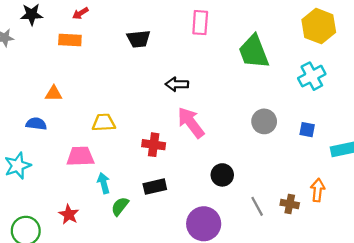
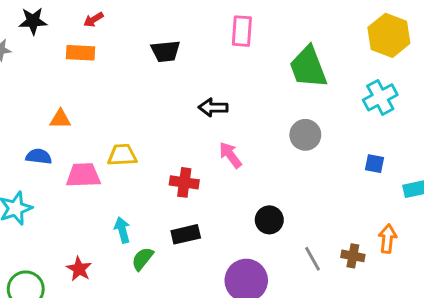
gray circle: (264, 121) -> (305, 135), moved
pink arrow: (191, 123) -> (230, 155), size x0.7
pink trapezoid: (80, 156) -> (83, 175), moved

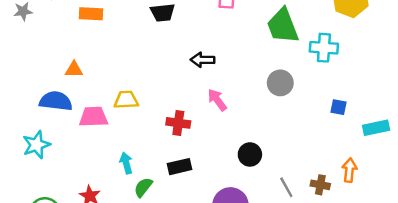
cyan cross: (380, 97) -> (324, 48), moved, turned 32
blue semicircle: (39, 156) -> (56, 101), size x1.5

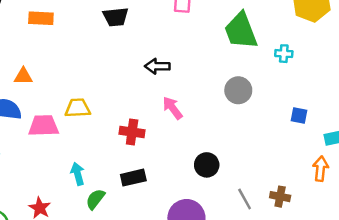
cyan cross: (324, 48) -> (284, 54), size x0.6
orange arrow: (349, 170) -> (321, 169), moved

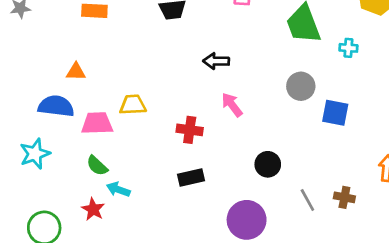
blue square: (299, 116) -> (335, 113), moved, size x1.5
cyan arrow: (78, 174) -> (118, 189), moved, turned -55
green semicircle: (95, 199) -> (97, 166), moved, turned -85

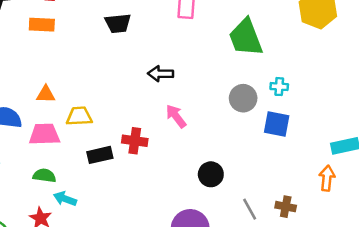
cyan cross: (348, 48) -> (279, 87), moved
orange triangle: (76, 72) -> (46, 94), moved
green semicircle: (97, 166) -> (44, 176), turned 145
black rectangle: (191, 178) -> (100, 155), moved

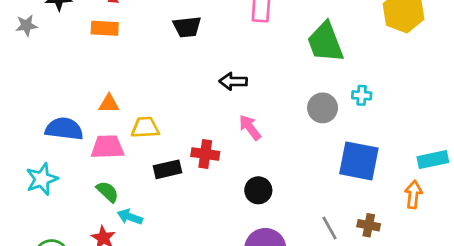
blue square: (277, 124) -> (359, 161), moved, size x1.4
black circle: (211, 174) -> (258, 190), moved
green semicircle: (44, 176) -> (107, 192), turned 35

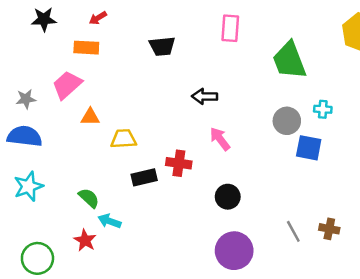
gray star: (26, 25) -> (26, 99), moved
blue semicircle: (64, 129) -> (25, 136), moved
pink trapezoid: (107, 147) -> (67, 85), moved, turned -40
blue square: (359, 161) -> (309, 148), moved, size x0.7

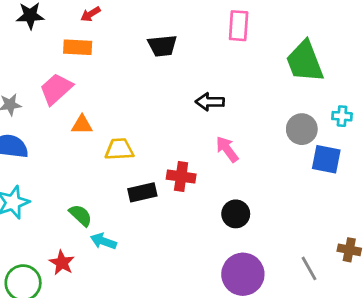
gray line: (293, 231) -> (309, 268), moved
red star: (85, 240) -> (62, 263), moved

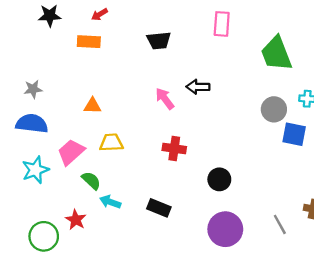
pink trapezoid: (56, 89) -> (71, 152), moved
yellow trapezoid: (119, 149) -> (111, 143), moved
pink arrow: (227, 149) -> (165, 99), moved
black rectangle: (142, 192) -> (159, 208), moved, turned 35

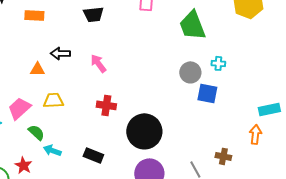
black arrow: (198, 87) -> (60, 53), moved
black circle: (219, 179) -> (144, 131), size x1.8

